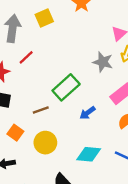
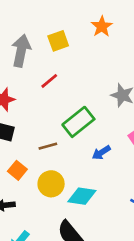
red line: (26, 57) -> (49, 81), moved
cyan diamond: (89, 154) -> (82, 196), moved

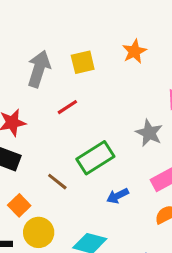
brown line: (48, 146) -> (57, 182), turned 48
yellow circle: (51, 184) -> (39, 232), moved

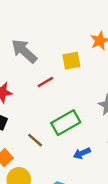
yellow square: (83, 62) -> (71, 61), moved
gray arrow: (39, 69) -> (24, 51), turned -68

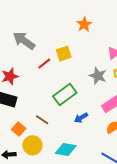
yellow square: (71, 61) -> (64, 54), moved
brown line: (35, 140) -> (42, 120), moved

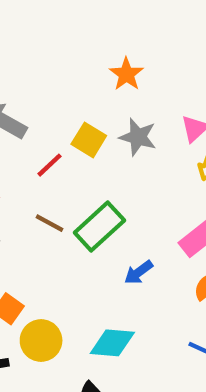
yellow square: (64, 54) -> (89, 140), turned -35
gray star: (98, 76) -> (138, 137), moved
brown line: (42, 120) -> (50, 223), moved

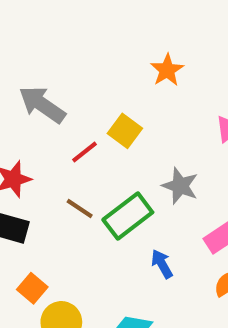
gray star: (138, 137) -> (180, 186), moved
blue arrow: (138, 272) -> (162, 264), turned 92

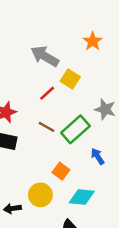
gray arrow: (42, 105) -> (45, 56), moved
orange square: (32, 288) -> (61, 171), moved

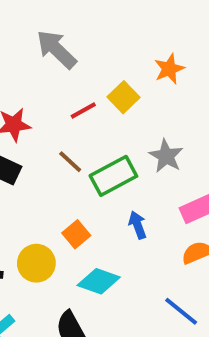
orange star: (93, 41) -> (169, 69), moved
gray arrow: (45, 56) -> (57, 49), moved

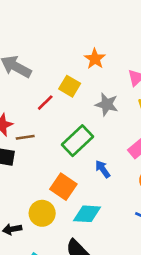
gray star: (166, 156) -> (107, 104), moved
brown line: (70, 162) -> (25, 137), moved, turned -36
orange square: (76, 234) -> (63, 187), size x1.4

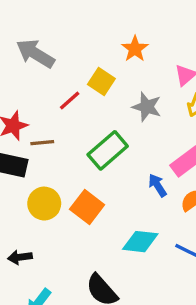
blue arrow: (103, 169) -> (157, 185), moved
yellow circle: (42, 213) -> (44, 204), moved
cyan diamond: (87, 214) -> (140, 242), moved

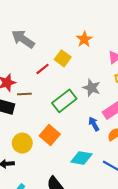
gray star: (147, 107) -> (92, 88), moved
yellow circle: (44, 204) -> (22, 143), moved

